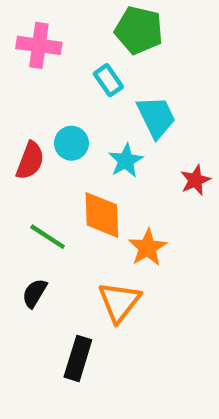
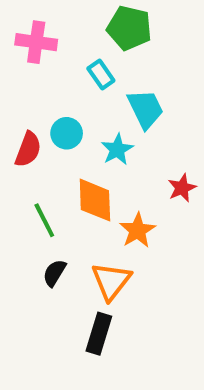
red star: (195, 180) -> (182, 188), moved
green line: (48, 237) -> (44, 220), turned 30
black semicircle: (34, 293) -> (54, 273), moved
black rectangle: (78, 358) -> (99, 334), moved

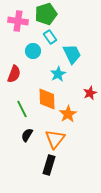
green pentagon: (129, 28) -> (46, 14), moved, turned -30
cyan circle: (67, 133) -> (33, 51), moved

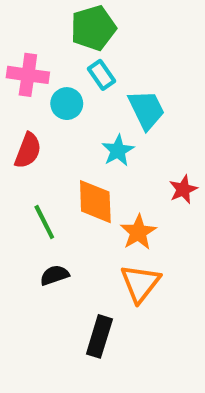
pink cross: (18, 21) -> (28, 75), moved
black semicircle: (27, 135) -> (54, 275), turned 40
orange triangle: (55, 139) -> (140, 283), moved

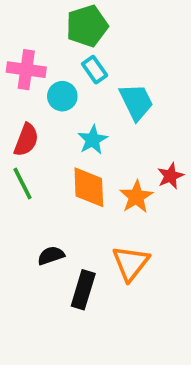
cyan star: (118, 151) -> (93, 140), moved
green line: (44, 222) -> (22, 183), moved
orange star: (138, 232) -> (136, 197), moved
black rectangle: (99, 336) -> (83, 290), moved

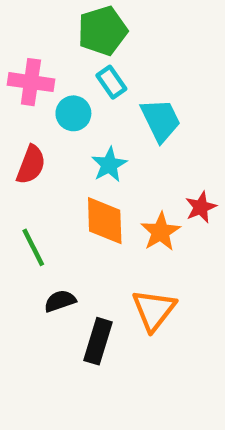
green line: (22, 183) -> (33, 247), moved

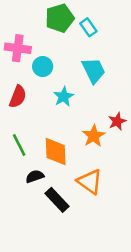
cyan rectangle: (111, 82) -> (88, 27), moved
orange diamond: (105, 221) -> (56, 151), moved
orange triangle: (154, 310) -> (90, 182), turned -32
black rectangle: (98, 341) -> (57, 200), turned -60

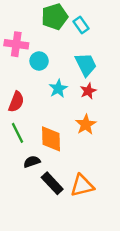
red semicircle: (18, 97) -> (16, 102), moved
red star: (117, 121) -> (88, 91), moved
orange triangle: (90, 182) -> (82, 186), moved, turned -50

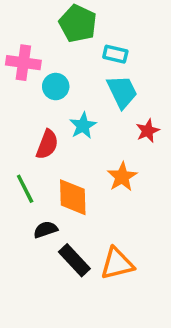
green pentagon: (55, 17) -> (78, 23), turned -30
cyan rectangle: (81, 25) -> (115, 54), moved, turned -42
red star: (88, 91) -> (148, 131), moved
red semicircle: (16, 102) -> (47, 144), moved

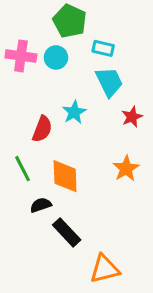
cyan circle: (56, 87) -> (56, 57), moved
orange star: (122, 177) -> (126, 169), moved
orange triangle: (117, 264) -> (105, 269), moved

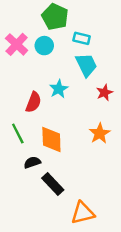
pink cross: (21, 56) -> (17, 44), turned 35

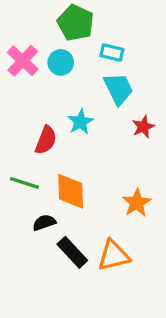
green line: (18, 133) -> (24, 183), turned -45
orange star: (100, 133) -> (137, 203), moved
orange triangle: (83, 213) -> (114, 256), moved

